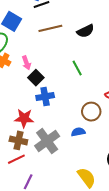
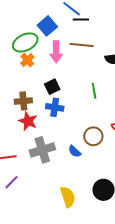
pink arrow: (26, 63) -> (56, 52), moved, size x1.5
blue semicircle: (78, 132) -> (75, 151), turned -144
brown cross: (18, 140) -> (23, 101), moved, turned -36

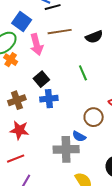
red star: (28, 121) -> (19, 130), moved
gray cross: (42, 150) -> (66, 149), moved, turned 30

